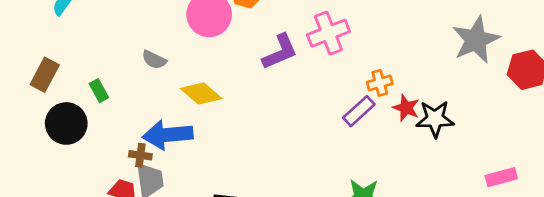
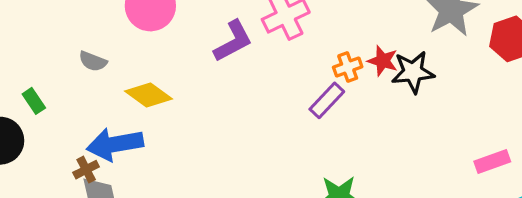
red star: (406, 108) -> (383, 61), moved
black star: (435, 119) -> (413, 72), moved
brown cross: (140, 155) -> (86, 170), turned -30

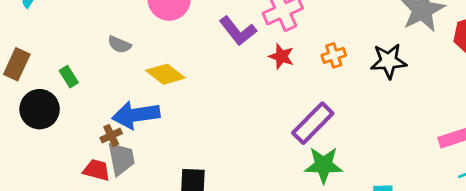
purple L-shape: (233, 41) -> (238, 31), turned 78
red star: (383, 61) -> (281, 56), moved
purple rectangle: (327, 100) -> (313, 123), moved, size x1.4

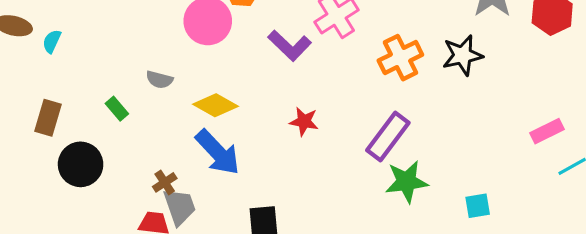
orange cross: (334, 55) -> (400, 58), size x1.6
red star: (281, 56) -> (304, 121), moved
green rectangle: (69, 77) -> (117, 109), moved
blue arrow: (136, 115) -> (218, 152), moved, turned -117

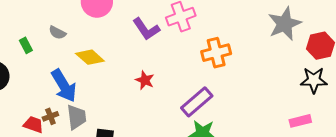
black star: (463, 55) -> (314, 80), moved
blue arrow: (218, 152) -> (64, 86), moved
brown cross: (165, 182) -> (50, 116), moved
gray trapezoid: (180, 207) -> (76, 117), moved

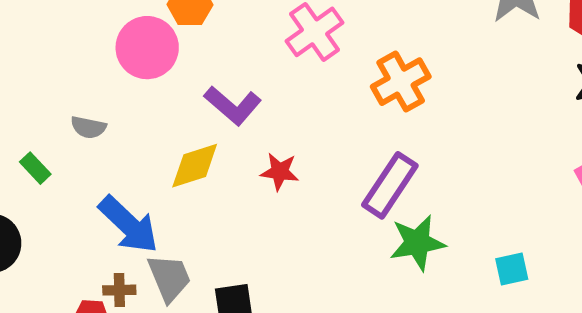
purple L-shape: (146, 29) -> (233, 105), moved
yellow diamond: (90, 57) -> (195, 166), moved, turned -44
brown cross: (50, 116) -> (119, 290), turned 35

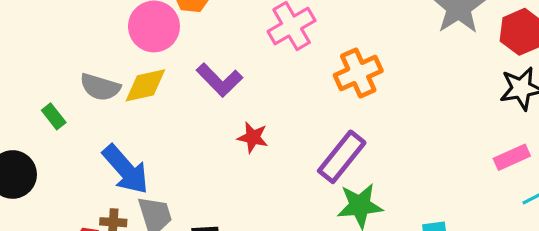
gray semicircle: (88, 127) -> (100, 87), size x1.4
yellow diamond: (195, 166) -> (145, 85), moved

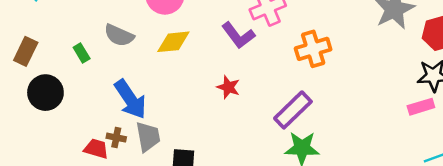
purple L-shape: (219, 80) -> (238, 35), moved
yellow diamond: (145, 85) -> (173, 42), moved
pink rectangle: (512, 157) -> (421, 107), moved

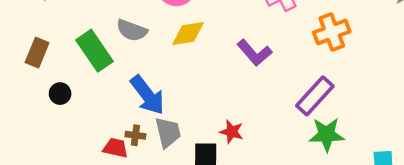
purple L-shape: (238, 35) -> (254, 53), moved
green rectangle: (82, 53) -> (95, 51), size x2.0
red star: (228, 87) -> (232, 132), moved
black circle: (45, 93) -> (60, 94), size x0.6

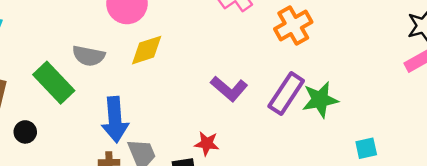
purple L-shape: (254, 53) -> (229, 89), moved
blue arrow: (147, 95) -> (115, 120), turned 42
green star: (327, 134) -> (320, 100), moved

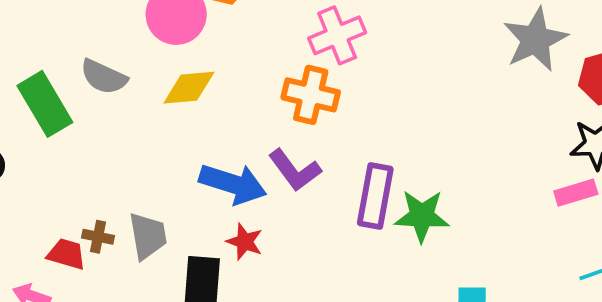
orange cross: (293, 25) -> (311, 95), moved, turned 30
purple rectangle: (286, 94) -> (375, 196), turned -36
blue arrow: (115, 120) -> (233, 184), moved, turned -81

